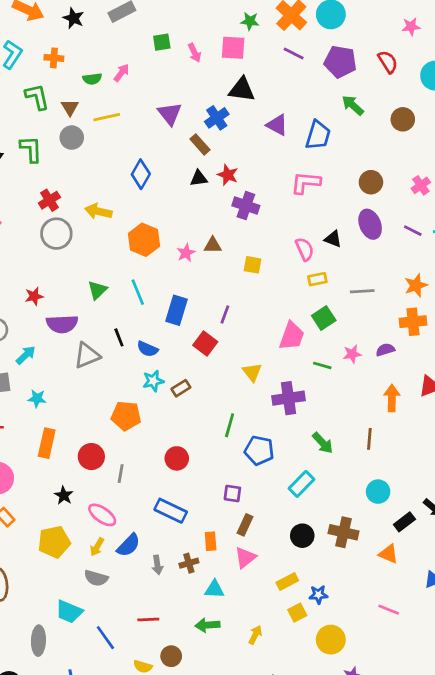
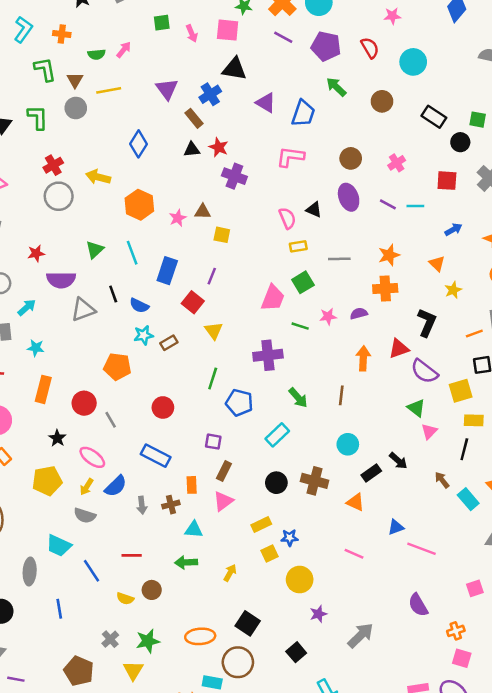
yellow square: (253, 265) -> (222, 235), moved
yellow triangle: (252, 372) -> (214, 331), moved
gray line: (121, 474) -> (111, 420), turned -42

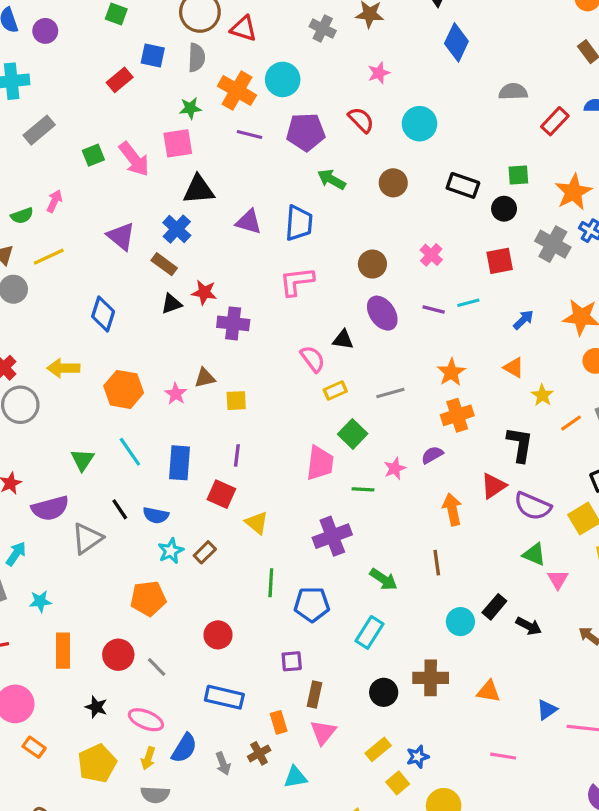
pink arrow: (192, 33) -> (134, 159), size x1.6
orange line: (474, 333) -> (571, 423), moved
black rectangle: (371, 473) -> (494, 607), moved

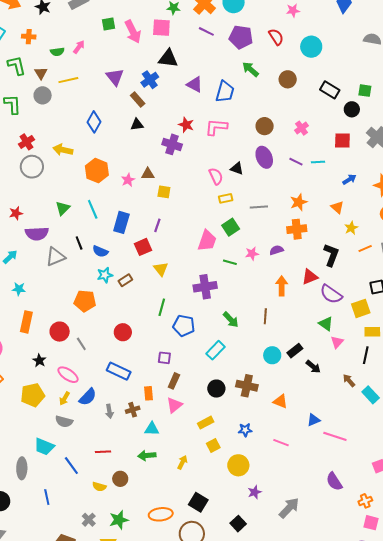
red star: (204, 292) -> (186, 125), moved
red square: (221, 494) -> (143, 247), turned 30
blue star: (418, 757) -> (245, 430), moved

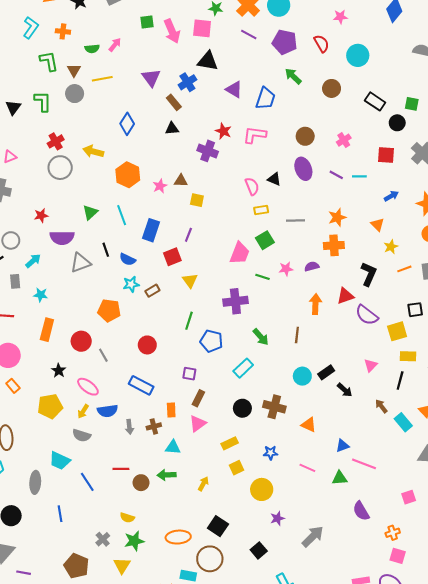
green triangle: (326, 324) -> (340, 478), moved, turned -42
blue semicircle: (88, 397) -> (108, 411), turned 36
brown circle: (120, 479) -> (141, 483), moved
yellow semicircle: (99, 487) -> (127, 518), moved

